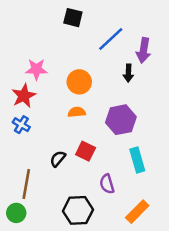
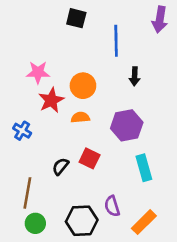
blue line: (111, 39) -> (116, 41), turned -48
purple arrow: (144, 50) -> (160, 19), moved
red star: (24, 96) -> (51, 100), moved
purple semicircle: (107, 184) -> (112, 206), moved
green circle: (16, 213) -> (35, 223), moved

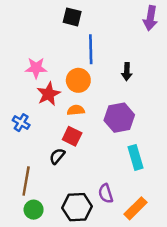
blue line: (116, 41) -> (91, 49), moved
red square: (90, 158) -> (72, 136), moved

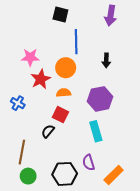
purple arrow: (150, 18) -> (110, 16), moved
cyan rectangle: (135, 157) -> (96, 131), moved

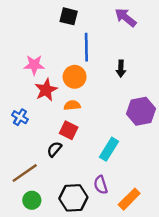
purple arrow: (110, 16) -> (126, 17), turned 120
purple hexagon: (100, 99) -> (141, 111), moved
cyan rectangle: (96, 131) -> (109, 149), turned 48
brown line: (22, 152) -> (25, 173), turned 45

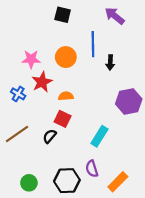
blue line: (86, 47) -> (93, 44), moved
orange circle: (75, 77) -> (66, 57), moved
blue cross: (20, 117) -> (18, 94), moved
brown line: (25, 173) -> (17, 134), moved

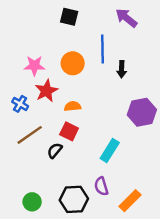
brown line: (17, 134) -> (30, 135), moved

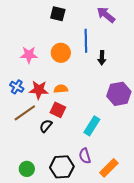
red star: (46, 91) -> (39, 90), moved, turned 30

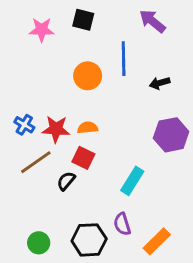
pink star: (29, 55) -> (42, 30), moved
black arrow: (102, 58) -> (160, 83), moved, turned 72

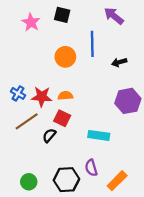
pink star: (42, 30) -> (31, 22), turned 30
cyan rectangle: (132, 181) -> (99, 135), turned 66

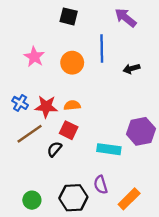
pink star: (31, 22) -> (34, 57), moved
purple hexagon: (128, 101) -> (141, 131), moved

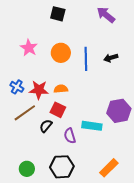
blue line: (102, 48) -> (86, 59), moved
purple semicircle: (101, 185) -> (70, 136), moved

